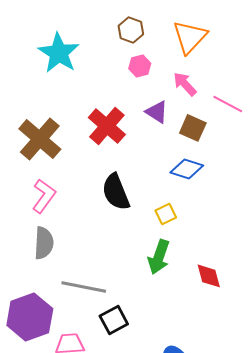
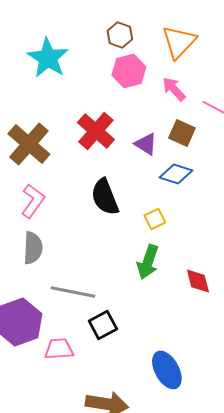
pink hexagon: (140, 66) -> (129, 71), size x1.5
purple triangle: (157, 112) -> (146, 144), moved

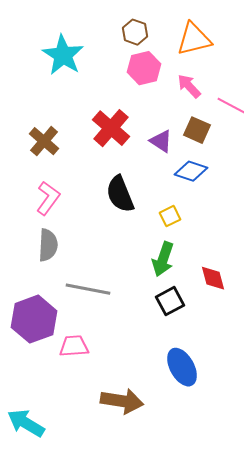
orange triangle: (179, 42) -> (194, 39), turned 33
brown cross: (29, 144) -> (44, 141), size x0.7
black square: (103, 325) -> (170, 301), moved

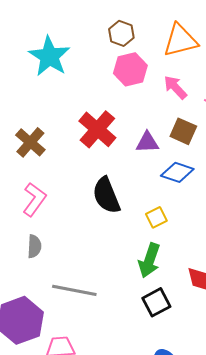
purple triangle: (161, 141) -> (147, 142), turned -35
gray semicircle: (48, 245) -> (34, 246), size x0.7

